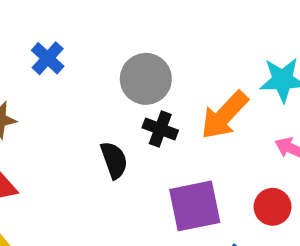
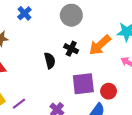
gray circle: (146, 79) -> (71, 15), moved
red circle: (273, 207) -> (109, 91), moved

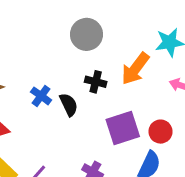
blue cross: (24, 13) -> (41, 96), moved

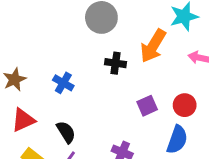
black semicircle: (69, 105) -> (66, 132), moved
purple square: (123, 128) -> (147, 106), size x0.6

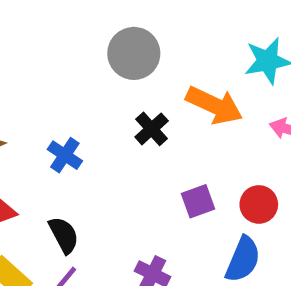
orange arrow: (153, 46) -> (214, 105), turned -100
black cross: (116, 63) -> (152, 129), turned 36

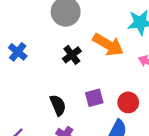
blue cross: (65, 155) -> (18, 52), moved
black semicircle: (64, 235) -> (58, 105), moved

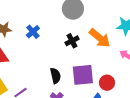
purple square: (94, 98) -> (83, 75), size x1.6

